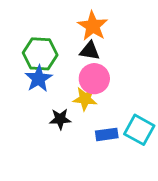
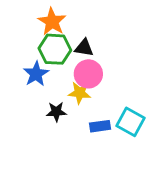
orange star: (93, 26) -> (52, 22), moved
green hexagon: (40, 54) -> (55, 49), moved

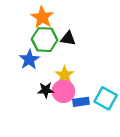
pink circle: (88, 74) -> (63, 91), moved
yellow star: (80, 93) -> (65, 75), turned 30

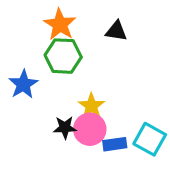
black triangle: (68, 38) -> (116, 31), moved
blue star: (29, 60) -> (23, 84), moved

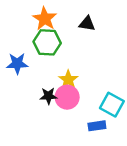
blue star: (23, 84) -> (17, 63), turned 30
blue rectangle: (115, 144) -> (97, 126), moved

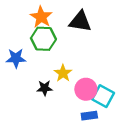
black triangle: (87, 24) -> (80, 22), size x1.5
pink circle: (67, 97) -> (86, 89), moved

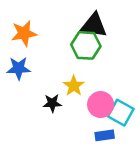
orange star: (41, 17) -> (24, 33), moved, turned 30
green hexagon: (43, 39) -> (86, 45), moved

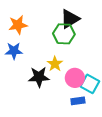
black triangle: (94, 25) -> (70, 19), turned -40
black star: (52, 103) -> (39, 77), size x1.5

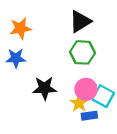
green hexagon: (64, 34) -> (83, 52), moved
yellow star: (55, 64) -> (79, 103), moved

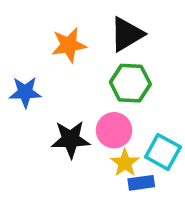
orange star: (20, 28) -> (69, 45), moved
pink circle: (86, 89) -> (114, 130), moved

